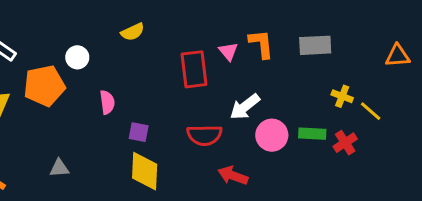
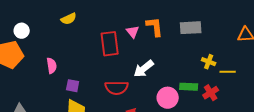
white circle: (77, 57) -> (22, 31), moved
yellow line: (371, 111) -> (228, 72), turned -42
pink circle: (272, 135) -> (168, 98), moved

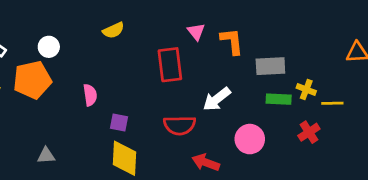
gray rectangle: (191, 28) -> (270, 66), moved
pink triangle: (133, 32) -> (196, 32), moved
green rectangle: (189, 87) -> (279, 99), moved

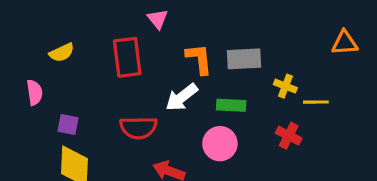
yellow semicircle: (113, 30) -> (62, 53), moved
orange L-shape: (232, 41) -> (199, 59), moved
green rectangle: (279, 99) -> (231, 105), moved
red cross: (309, 132) -> (289, 136), turned -30

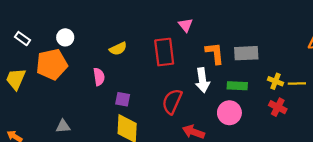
yellow cross: (285, 86) -> (276, 81), moved
white arrow: (182, 97) -> (202, 80), turned -60
red semicircle: (138, 128) -> (172, 102), turned 115

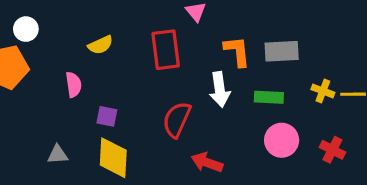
red cross: (278, 107) -> (332, 150), moved
pink circle: (229, 113) -> (282, 140), moved
gray triangle: (63, 126) -> (58, 155), moved

